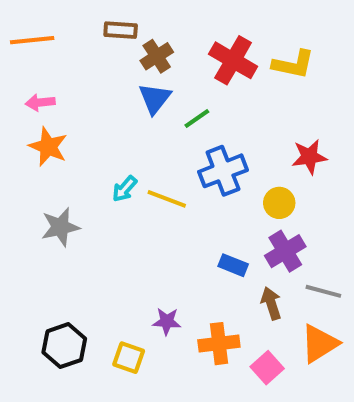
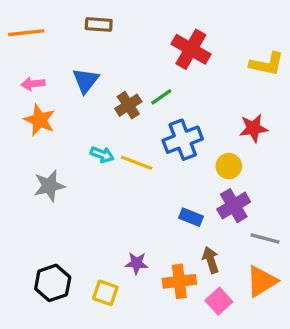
brown cross: (157, 56) -> (128, 105), moved
yellow L-shape: (293, 64) -> (267, 64), moved
blue triangle: (155, 98) -> (86, 80), moved
cyan arrow: (125, 189) -> (102, 155), turned -110
brown arrow: (271, 303) -> (211, 260), moved

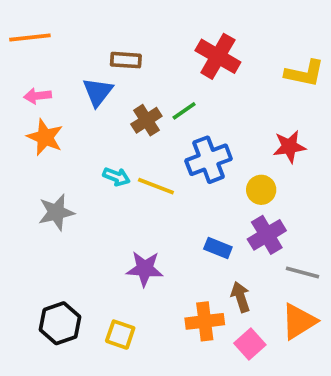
brown rectangle: (99, 24) -> (126, 60), moved
purple star: (137, 263) -> (145, 269), moved, size x1.4

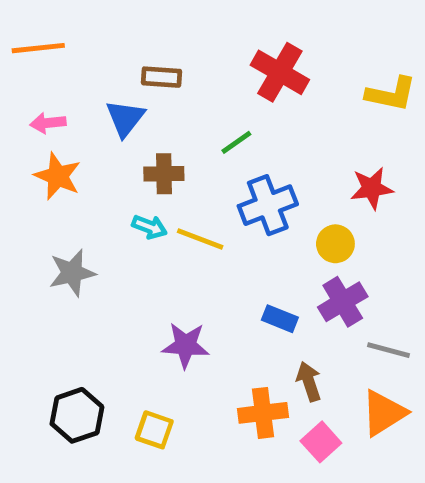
brown cross: (146, 120) -> (164, 174), moved, turned 32

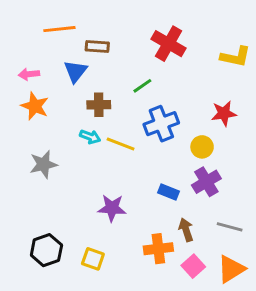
orange line: (38, 48) -> (59, 29), moved
gray line: (389, 350) -> (230, 227), moved
orange triangle: (384, 413) -> (231, 269), moved

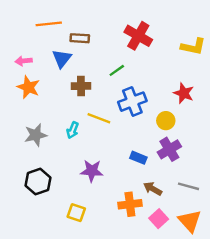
red star: (224, 113) -> (184, 93), turned 30
cyan arrow: (90, 137) -> (73, 130), moved, turned 91
brown arrow: (186, 230) -> (153, 189), turned -42
black hexagon: (46, 250) -> (38, 182), moved
orange triangle: (231, 269) -> (190, 221), turned -40

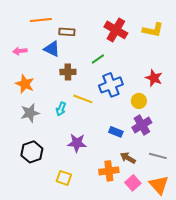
yellow L-shape: (193, 47) -> (153, 30), moved
blue triangle: (62, 59) -> (52, 49), turned -42
orange star: (28, 87) -> (25, 84), moved

